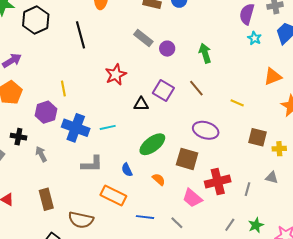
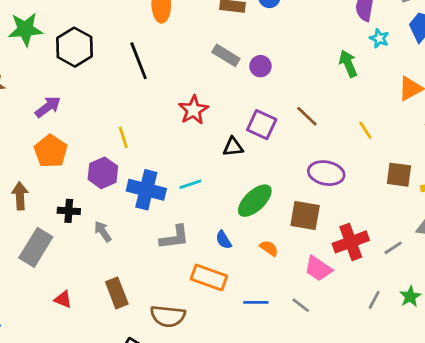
green arrow: (205, 53) -> (348, 64), moved
yellow line: (237, 103) -> (365, 130), turned 40
gray line: (248, 189) -> (393, 248), turned 48

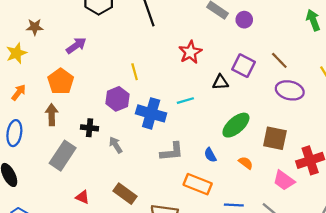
orange pentagon: (51, 151) -> (61, 81), moved
purple ellipse: (326, 173) -> (290, 90), moved
cyan line: (190, 184) -> (185, 101), moved
brown rectangle: (117, 293) -> (125, 194), turned -35

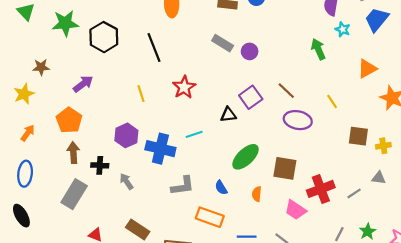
red star: (190, 52) -> (184, 87), moved
purple square: (244, 66) -> (251, 97), turned 30
yellow line: (135, 72) -> (141, 94), moved
brown arrow: (52, 115) -> (73, 153), moved
orange semicircle: (246, 163) -> (257, 194), turned -120

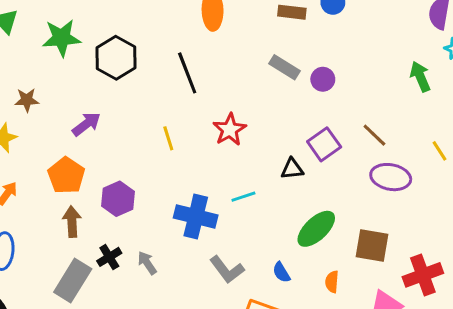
purple hexagon: (126, 135) -> (118, 199), moved
black cross: (100, 165) -> (109, 257), moved, turned -35
gray L-shape: (183, 186) -> (227, 270), turned 60

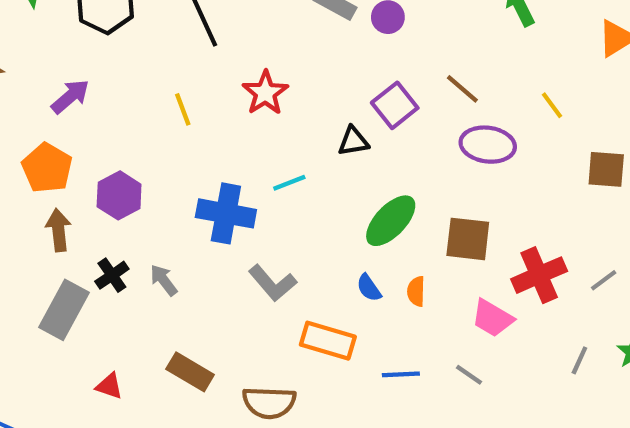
blue semicircle: (281, 272) -> (369, 288), moved

